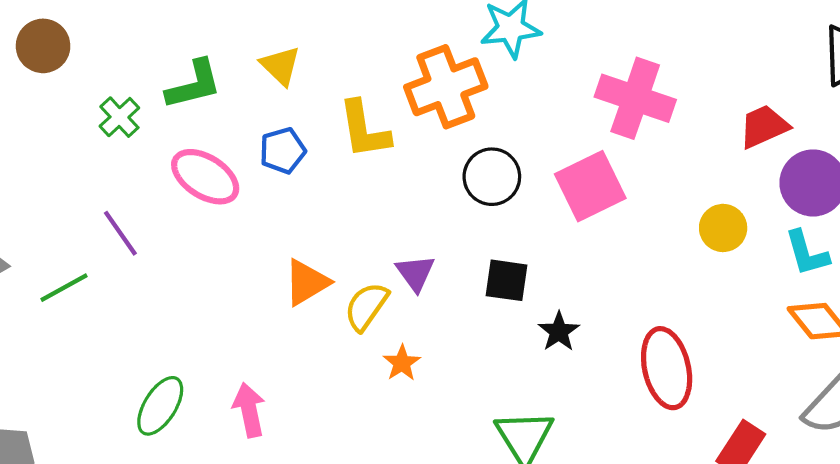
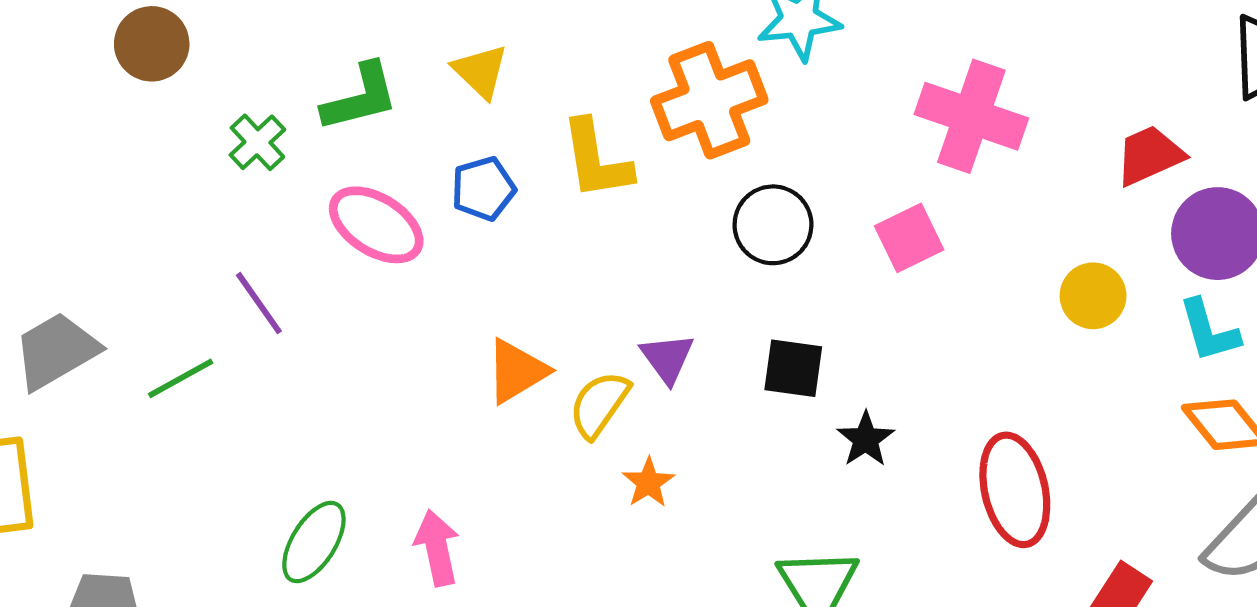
pink square: (590, 186) -> (909, 238), size x0.7

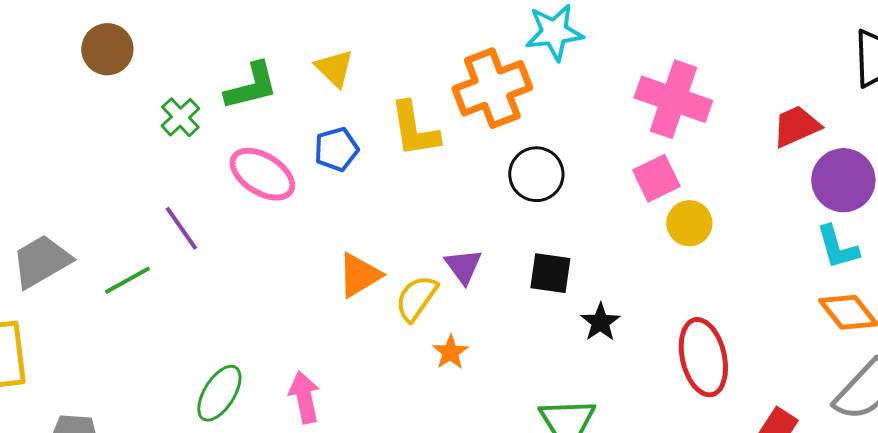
pink square: (909, 238) -> (656, 178), moved
yellow circle: (1093, 296) -> (689, 223), moved

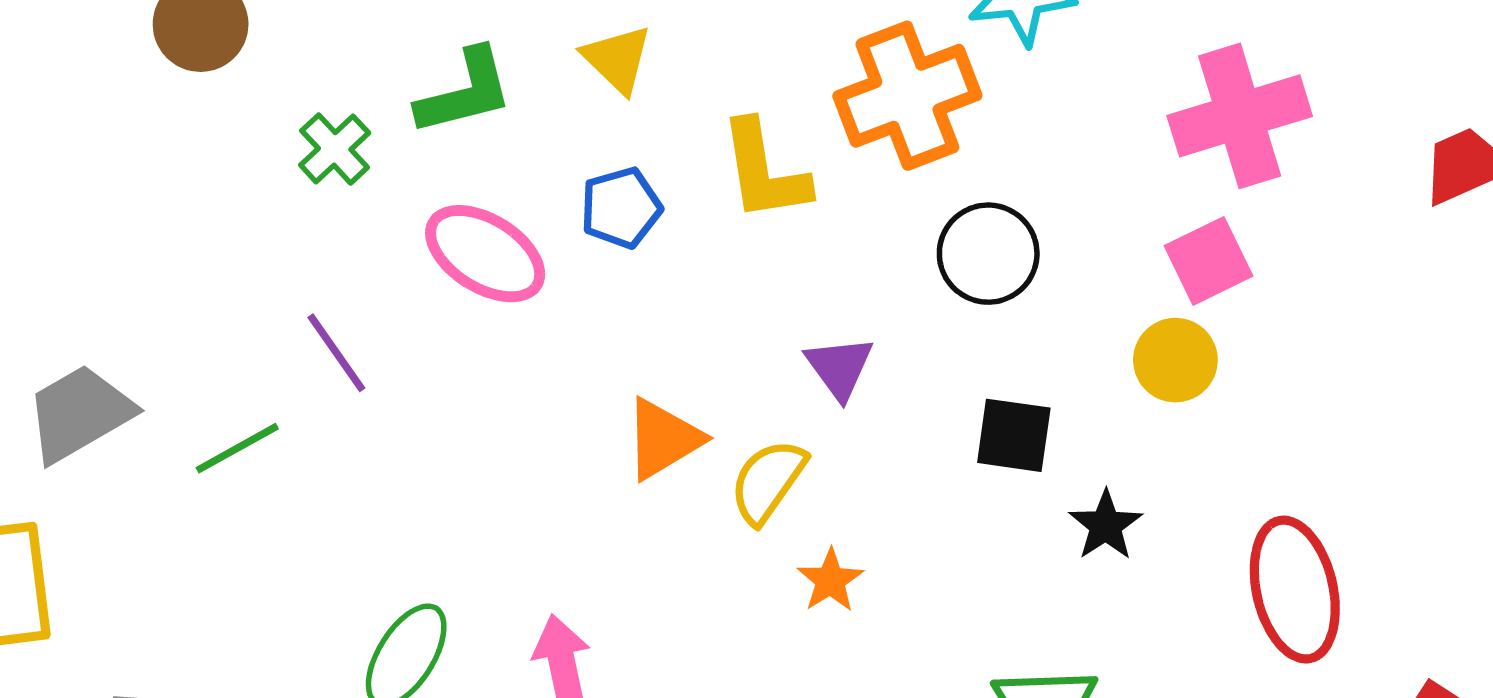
pink cross: (673, 99) -> (1240, 116), turned -36
yellow circle: (689, 223) -> (1175, 360), moved
purple triangle: (463, 266) -> (839, 367), moved

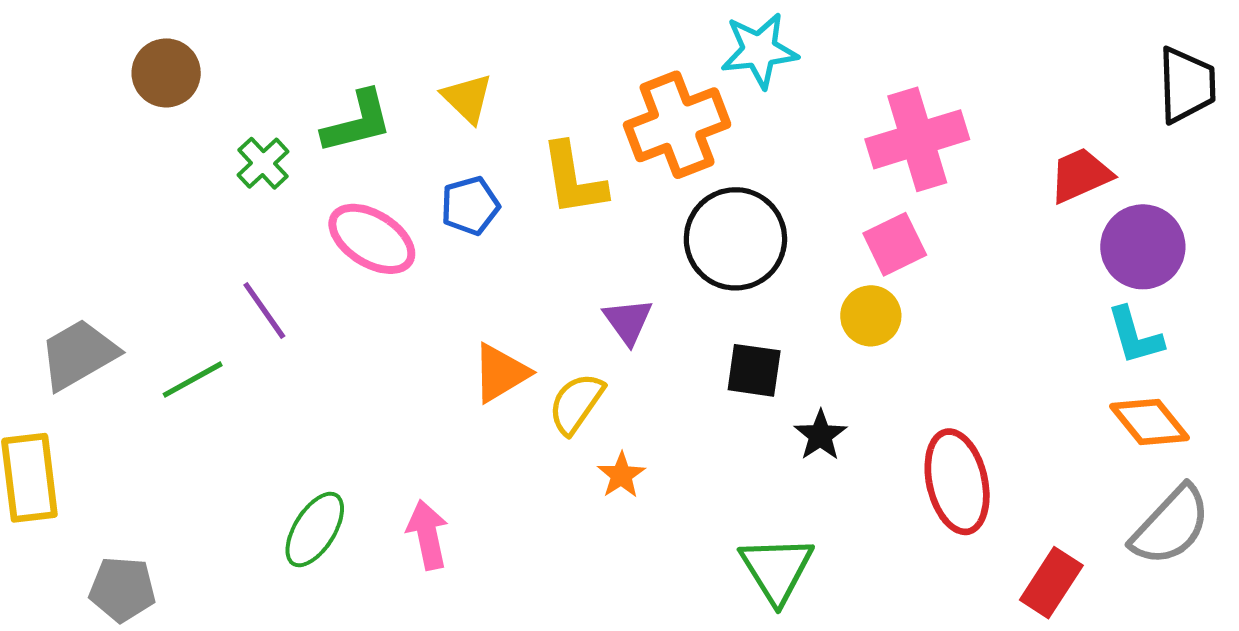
black circle: (988, 254) -> (735, 239), size x1.4

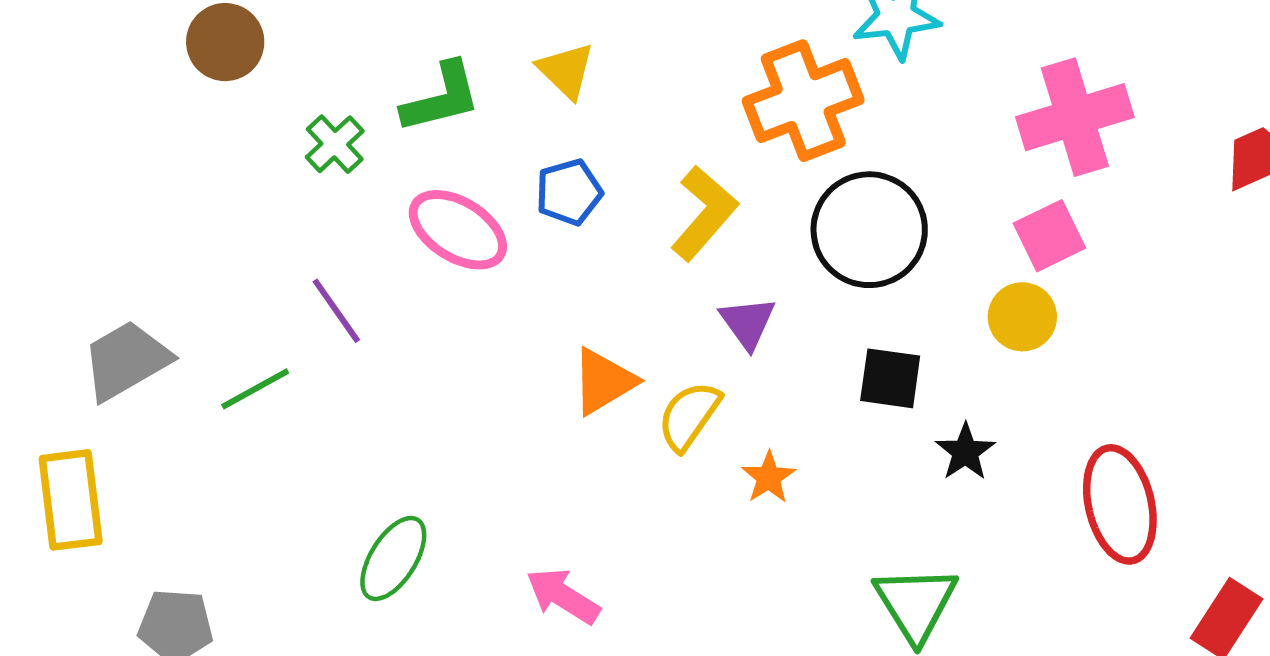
yellow L-shape: (574, 179) -> (704, 213), moved, turned -130
orange star: (621, 475) -> (769, 477), moved
pink arrow: (428, 535) -> (563, 596), moved, turned -46

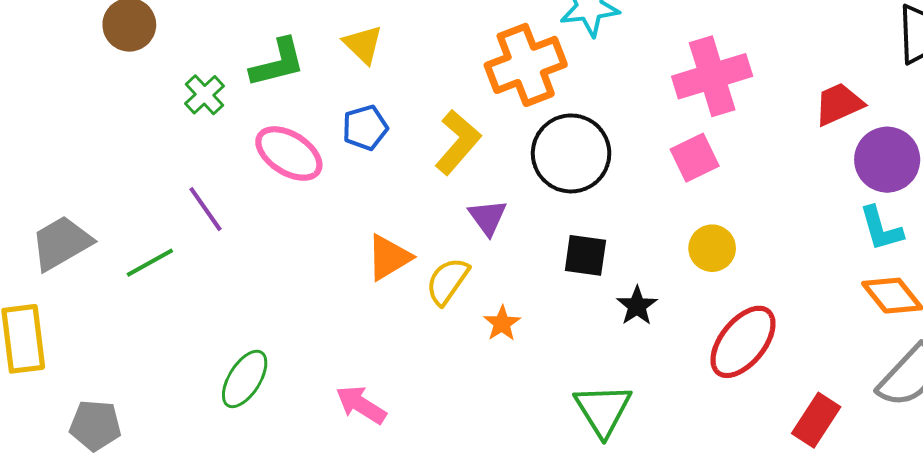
yellow circle: (1022, 317) -> (712, 248), moved
red ellipse: (1120, 504) -> (743, 342), turned 52

